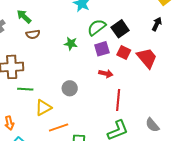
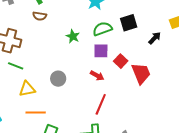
black arrow: (157, 24) -> (155, 38), moved
black square: (120, 29) -> (129, 23), moved

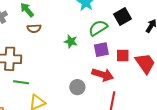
red square: (121, 61) -> (123, 56), turned -32
red arrow: (97, 76) -> (103, 75), size x1.5
gray circle: (58, 79) -> (77, 87), moved

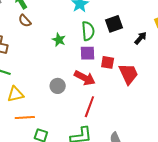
brown semicircle: (34, 28) -> (25, 21), turned 40
green semicircle: (98, 28) -> (88, 31), turned 108

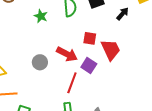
purple square: (88, 53) -> (89, 65), moved, turned 35

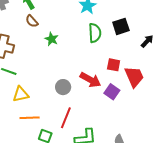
green star: (41, 16) -> (52, 39), moved
red line: (72, 83) -> (66, 118), moved

